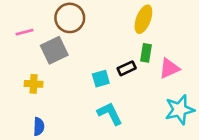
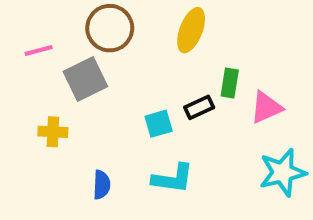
yellow ellipse: (143, 19) -> (191, 30), moved
cyan L-shape: (110, 114) -> (173, 179), turned 124
blue semicircle: (39, 127) -> (102, 185), moved

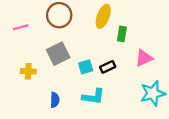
gray square: (85, 79) -> (58, 54), moved
green rectangle: (230, 83) -> (122, 34), moved
black rectangle: (199, 107) -> (108, 67), moved

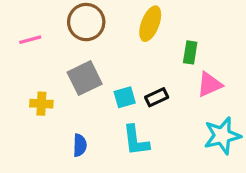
green rectangle: (122, 34) -> (190, 52), moved
cyan L-shape: (93, 97) -> (136, 140), turned 75

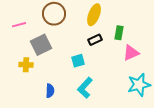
gray square: (85, 78) -> (41, 45), moved
black rectangle: (157, 97) -> (95, 40), moved
cyan L-shape: (136, 140) -> (85, 88), turned 50

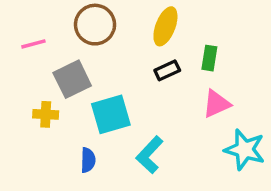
pink triangle: (131, 53) -> (216, 104), moved
cyan square: (78, 61) -> (111, 114), moved, size x1.6
cyan star: (139, 85) -> (245, 150), turned 30

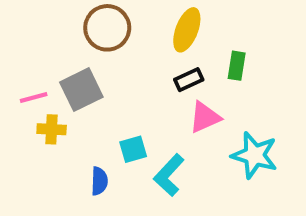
pink line: (33, 44) -> (34, 97), moved
pink triangle: (216, 104) -> (205, 117), moved
cyan square: (111, 114) -> (133, 149), moved, size x0.6
cyan star: (245, 150) -> (254, 155), moved

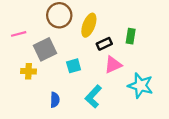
yellow ellipse: (187, 30) -> (89, 25), moved
pink line: (34, 97) -> (19, 34), moved
cyan square: (133, 149) -> (74, 66), moved

